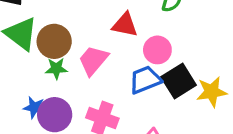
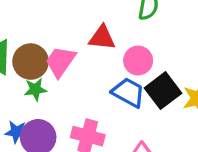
pink trapezoid: (93, 60) -> (60, 62), moved
blue trapezoid: (145, 80) -> (128, 93), turned 56

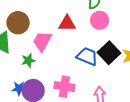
pink circle: (138, 61) -> (100, 20), moved
brown circle: (31, 62) -> (18, 23), moved

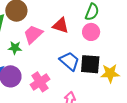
black square: (109, 53) -> (90, 64), turned 30
pink cross: (64, 87) -> (40, 82), turned 30

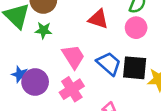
pink trapezoid: (33, 34) -> (73, 57), moved, turned 100
green star: (15, 48) -> (43, 30), moved

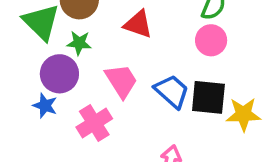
red triangle: (98, 19) -> (138, 24), moved
purple circle: (35, 82) -> (59, 74), moved
pink cross: (72, 89) -> (94, 123), moved

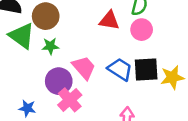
red triangle: (138, 24) -> (109, 21), moved
purple circle: (59, 74) -> (59, 81), moved
blue star: (45, 106) -> (27, 108), moved

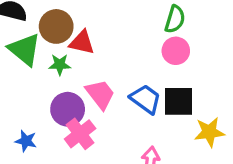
red triangle: (109, 21) -> (82, 42), moved
yellow star: (172, 77) -> (209, 132), moved

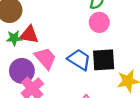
red triangle: (82, 42) -> (29, 35), moved

